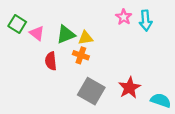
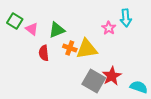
pink star: (124, 17) -> (109, 28), moved
yellow triangle: (85, 38) -> (87, 49), moved, size x1.6
gray square: (91, 91) -> (94, 81), moved

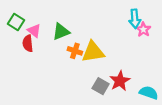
pink star: (109, 28) -> (143, 29), moved
red semicircle: (44, 53) -> (28, 43), moved
gray square: (94, 81) -> (101, 86), size x0.7

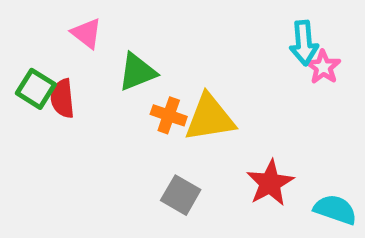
green square: (16, 22) -> (36, 89), moved
pink triangle: (34, 31) -> (87, 33), moved
gray square: (101, 86) -> (181, 195), moved

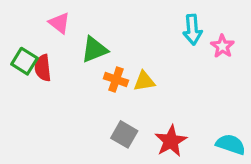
cyan arrow: (304, 43) -> (192, 30), moved
yellow triangle: (210, 118) -> (144, 81), size x0.6
red star: (270, 183) -> (171, 141), moved

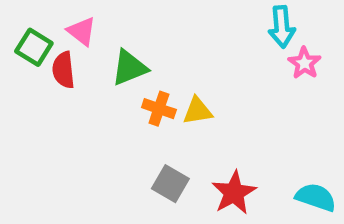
cyan arrow: (192, 30) -> (282, 27), moved
green square: (24, 61) -> (34, 47), moved
red semicircle: (43, 68) -> (63, 70), moved

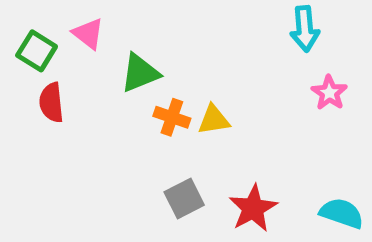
pink star: (304, 63) -> (329, 93), moved
red semicircle: (63, 70) -> (51, 103), moved
gray square: (170, 184) -> (184, 198), turned 33

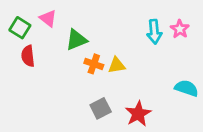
cyan arrow: (305, 29) -> (154, 32), moved
pink star: (329, 93) -> (180, 29), moved
cyan semicircle: (342, 213) -> (187, 88), moved

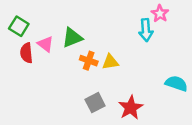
pink triangle: (48, 18) -> (45, 44), moved
pink star: (180, 29) -> (160, 14), moved

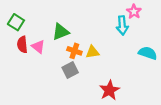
pink triangle: (45, 44) -> (38, 47), moved
cyan semicircle: (176, 83) -> (148, 53), moved
gray square: (95, 103) -> (70, 70), moved

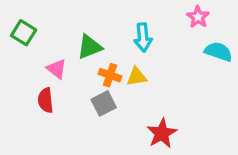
cyan arrow: (122, 25) -> (143, 37), moved
red semicircle: (22, 45) -> (46, 100), moved
cyan semicircle: (148, 53) -> (218, 52), moved

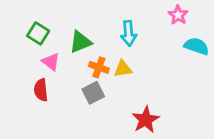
green square: (24, 33) -> (38, 33), moved

